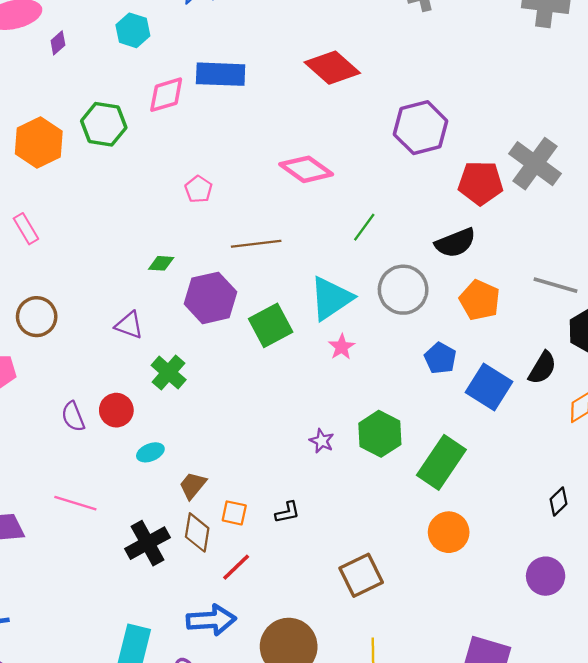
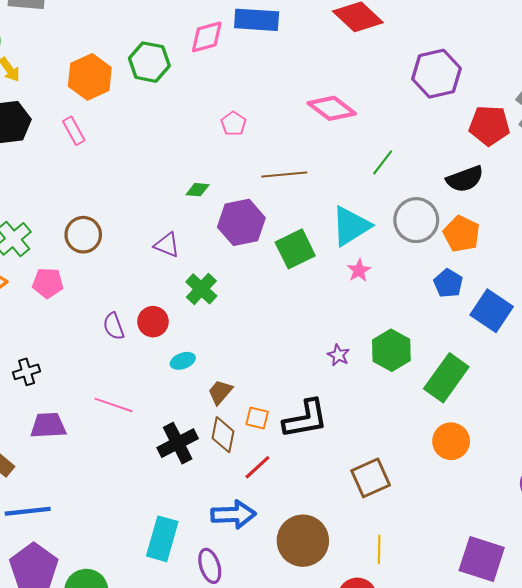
pink rectangle: (26, 229) -> (74, 131), moved
orange pentagon: (480, 300) -> (462, 234), moved
black L-shape: (287, 512) -> (305, 419), size x2.0

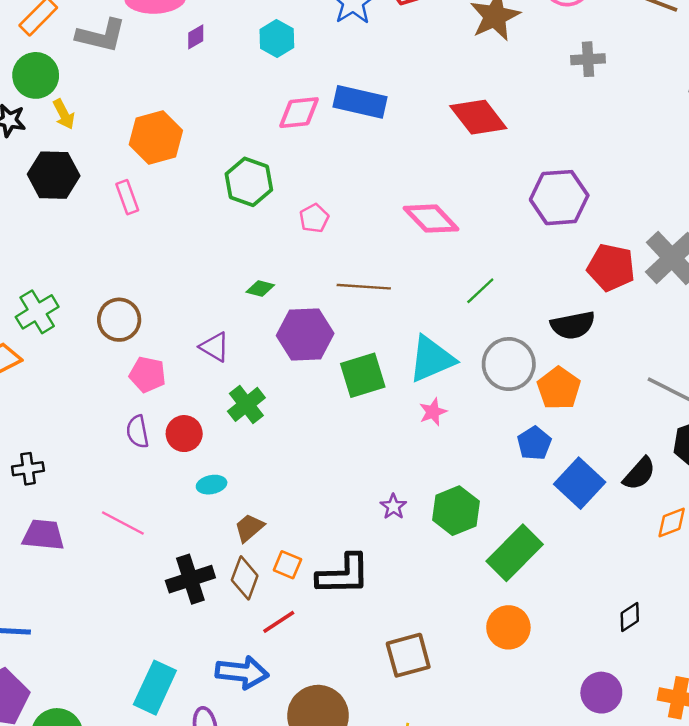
green hexagon: (149, 62) -> (249, 182), moved
pink pentagon: (48, 283) -> (147, 374), moved

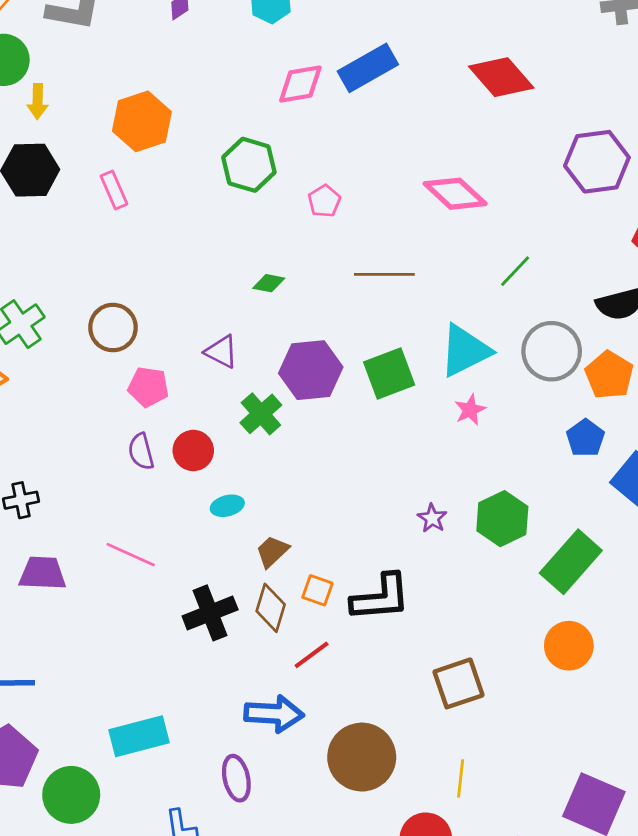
blue rectangle: (360, 102) -> (368, 68), turned -39
yellow arrow: (64, 114) -> (38, 101), turned 32
purple hexagon: (305, 335) -> (311, 370), moved
cyan rectangle: (155, 688) -> (139, 736), moved, turned 54

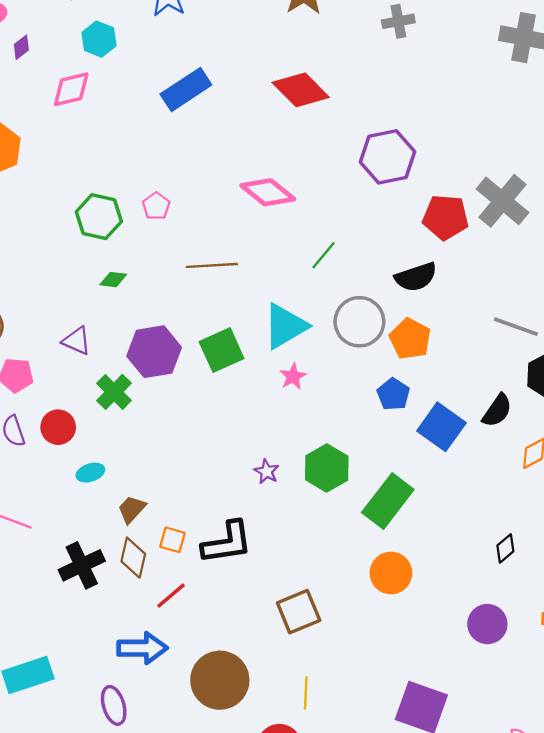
pink diamond: (300, 84) -> (71, 89), moved
green hexagon: (249, 165) -> (99, 217), moved

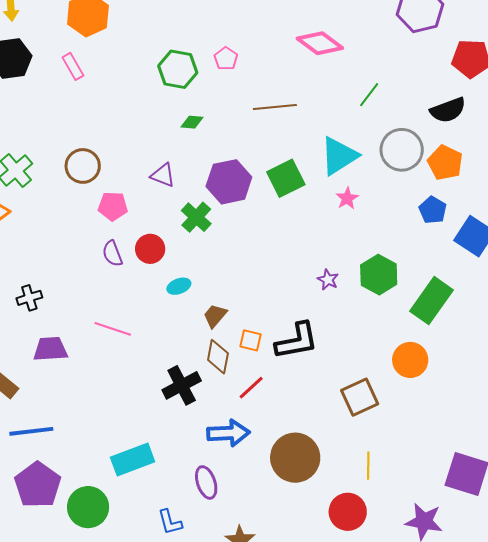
black cross: (82, 565) -> (182, 385), moved
orange circle: (391, 573) -> (410, 360), moved

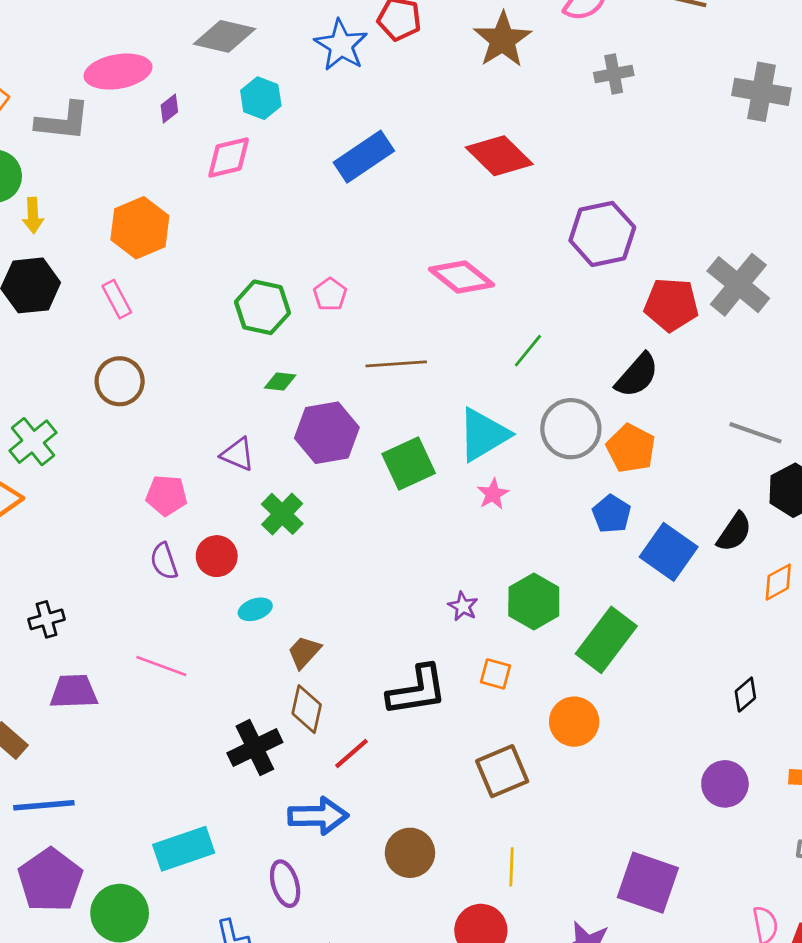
black semicircle: (448, 110) -> (637, 375), turned -30
brown circle: (83, 166) -> (120, 381), moved
purple hexagon: (229, 182) -> (327, 433), moved
orange square: (251, 340) -> (495, 674), moved
brown circle: (295, 458) -> (410, 853), size x0.7

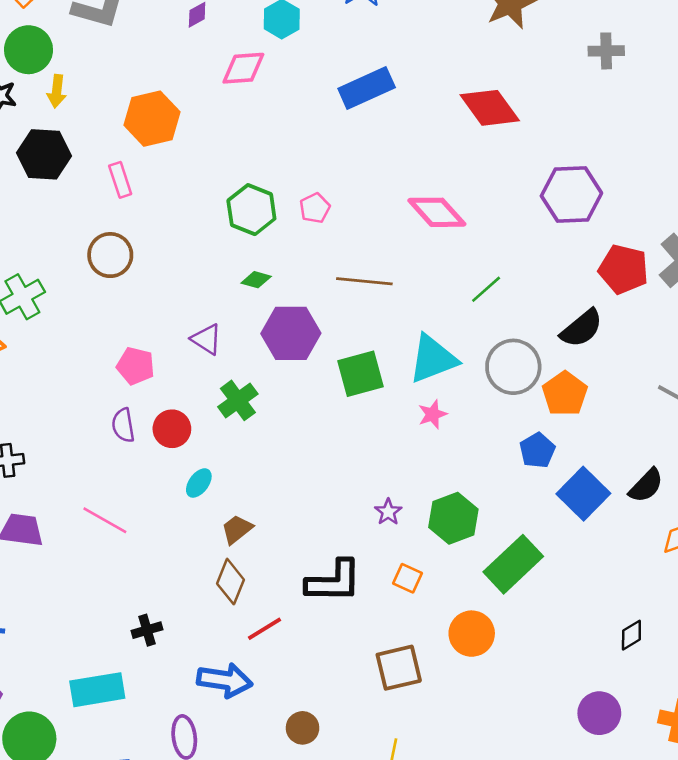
cyan ellipse: (255, 609) -> (199, 483), turned -44
black cross: (255, 748) -> (147, 630), moved, size x0.6
brown circle: (410, 853) -> (303, 728), size x0.7

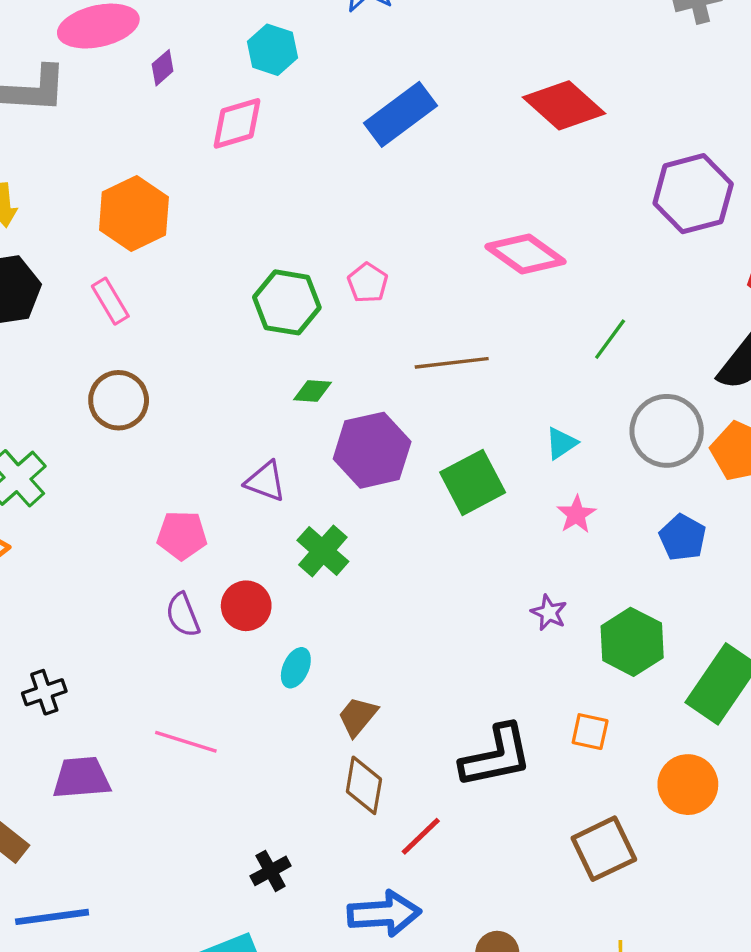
cyan triangle: (433, 359) -> (561, 443), size x0.5
blue pentagon: (537, 450) -> (683, 538), moved
purple star: (388, 512) -> (549, 613), moved

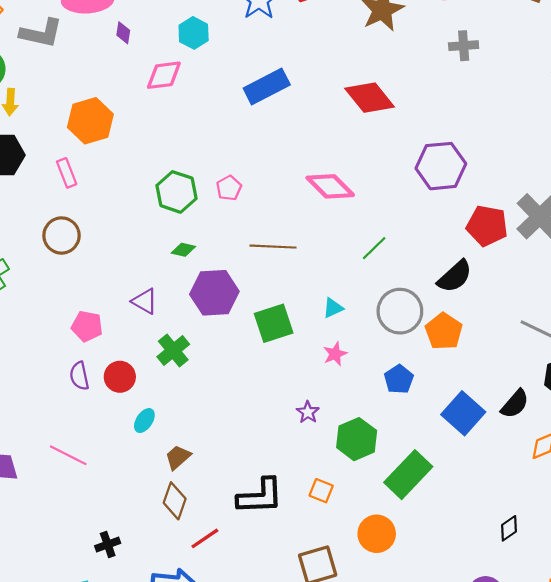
purple diamond: (163, 68) -> (123, 33), turned -50

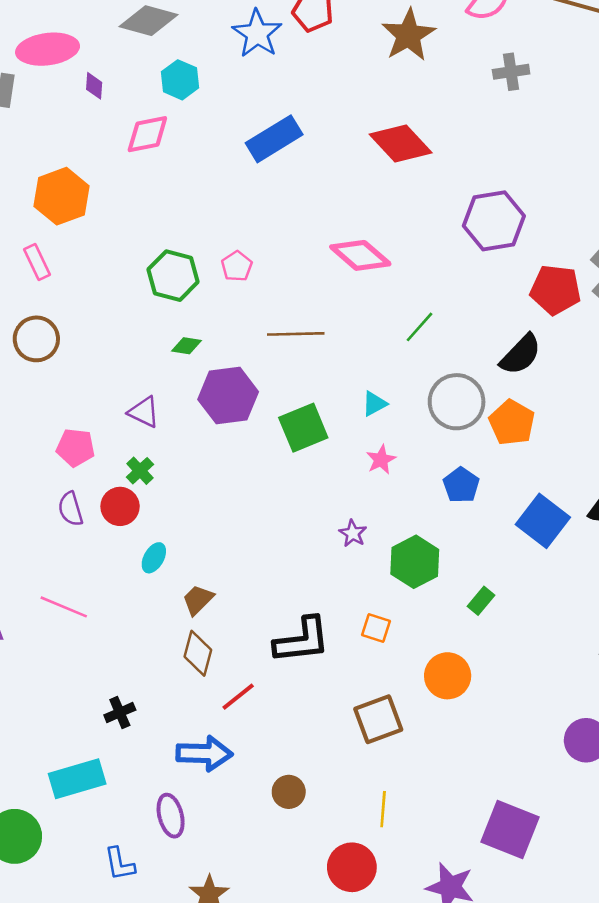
green cross: (173, 351) -> (140, 471), moved, size x0.7
green rectangle: (408, 475) -> (481, 601), size x0.5

